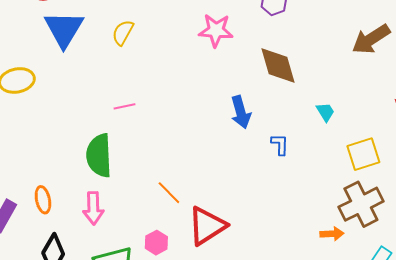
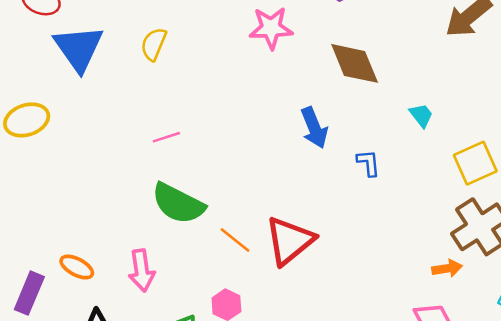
green semicircle: (99, 156) -> (178, 204), moved, turned -54
orange ellipse: (43, 200) -> (77, 267), turned -44
red triangle: (207, 226) -> (290, 241), moved

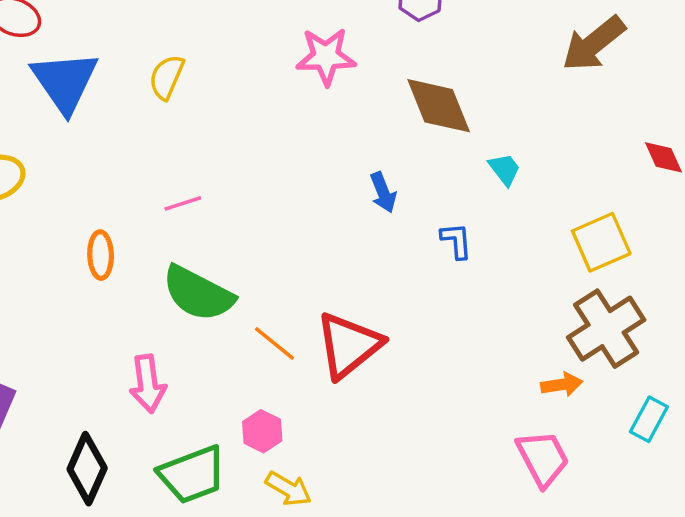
cyan trapezoid: (421, 115) -> (504, 169), moved
blue arrow: (314, 128) -> (383, 192), size x0.7
orange ellipse: (77, 267) -> (101, 255), moved, turned 60

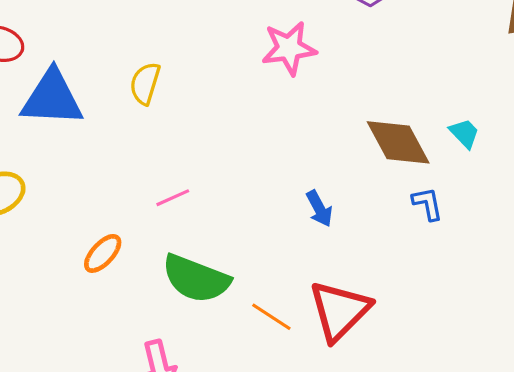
blue triangle: (65, 82) -> (52, 98), turned -46
brown diamond: (439, 106) -> (398, 142), moved
blue arrow: (383, 192) -> (319, 209), moved
orange ellipse: (101, 255) -> (103, 253), turned 51

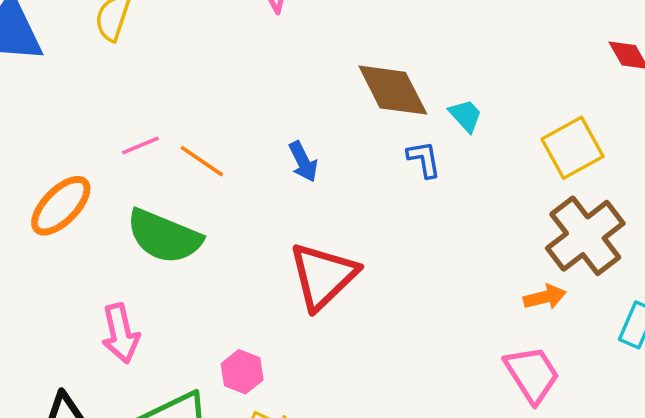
cyan trapezoid: (464, 133) -> (466, 116), moved
orange ellipse: (103, 253) -> (61, 206), size x1.4
orange line: (271, 317) -> (202, 161), moved

